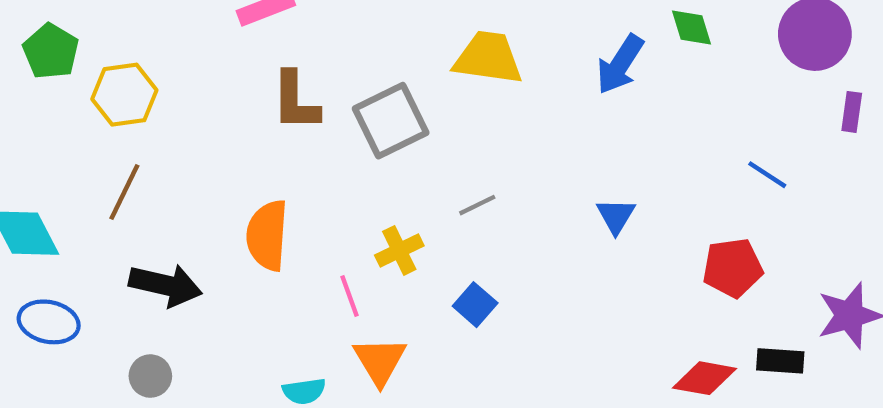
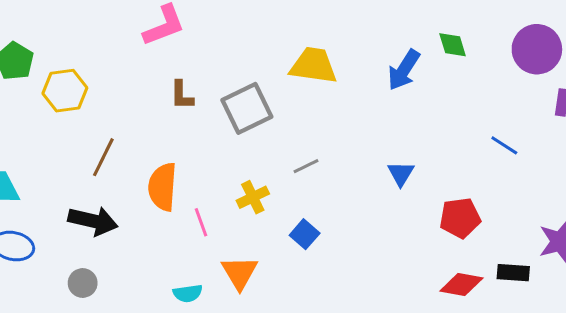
brown L-shape: (295, 101) -> (182, 95), size x0.7
brown line: (124, 192) -> (103, 157), moved
red pentagon: (733, 268) -> (460, 218), moved
pink line: (350, 296) -> (201, 222), moved

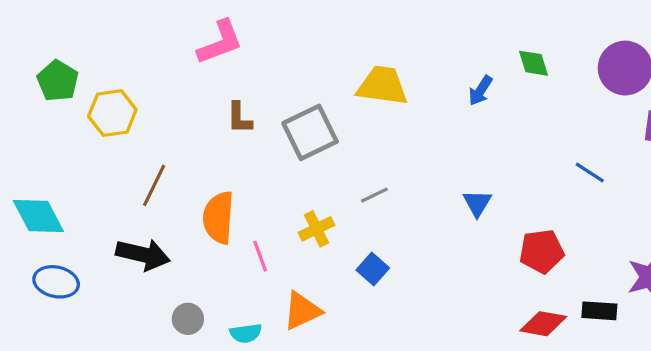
blue arrow: (404, 70) -> (480, 91), size x0.7
orange triangle: (239, 273) -> (302, 311), turned 36
gray circle: (83, 283) -> (188, 319), moved

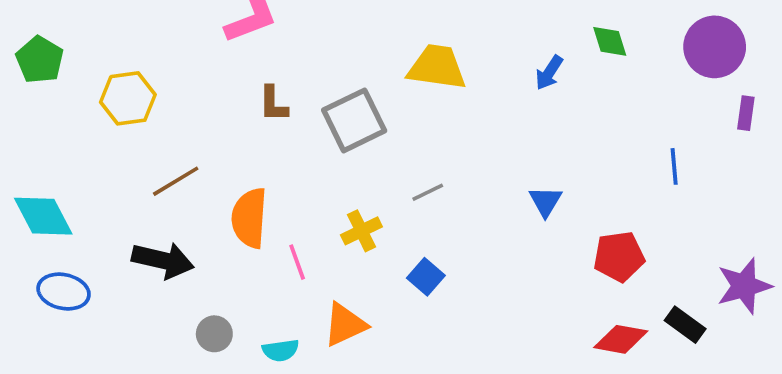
green pentagon: (58, 81) -> (40, 60), moved
blue line: (590, 173) -> (674, 166), turned 52
brown line: (154, 185) -> (176, 181), turned 33
black rectangle: (599, 311) -> (685, 325), turned 32

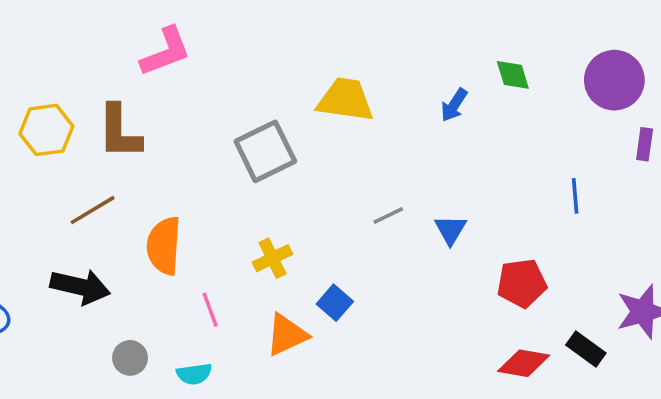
brown L-shape: (273, 104) -> (119, 132), moved, size x1.6
gray line: (428, 192) -> (388, 215), moved
pink line: (297, 262) -> (210, 310), moved
orange triangle: (345, 325) -> (287, 335), moved

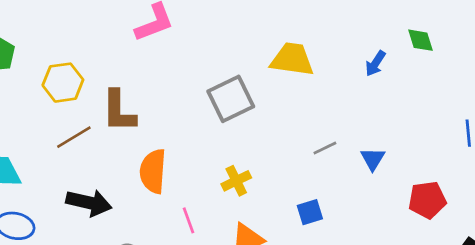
brown L-shape: (119, 132) -> (119, 111), moved
brown line: (93, 210) -> (74, 137), moved
blue square: (335, 303) -> (310, 212), moved, turned 32

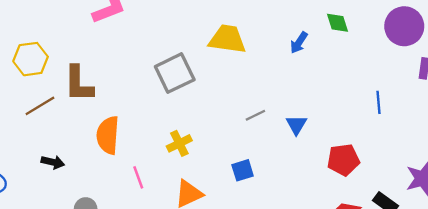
black arrow: (89, 203) -> (53, 162), size x0.6

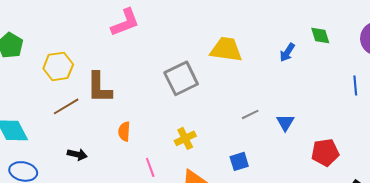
blue line: (378, 102) -> (355, 85), moved
orange semicircle: (108, 135) -> (124, 131), size x0.6

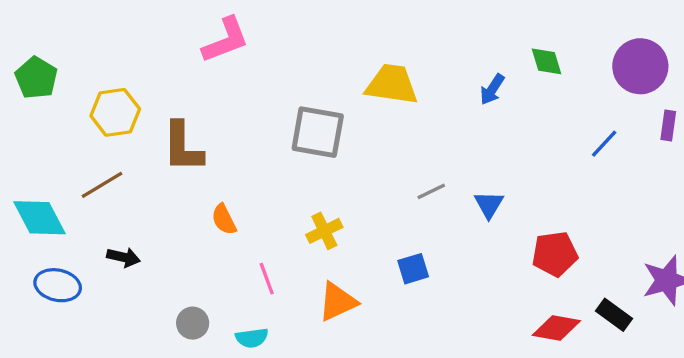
gray square: (181, 78) -> (318, 132), turned 36
blue line: (355, 85) -> (604, 144), turned 48
brown line: (66, 106) -> (102, 185), moved
orange semicircle: (124, 131) -> (224, 219), turned -30
black arrow: (77, 154) -> (123, 257), moved

